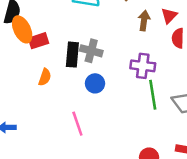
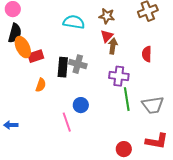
red triangle: (169, 16) -> (107, 36), moved
brown arrow: (144, 21) -> (113, 46), moved
blue circle: (95, 83) -> (81, 105), moved

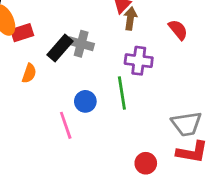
red semicircle: (147, 54) -> (178, 30), turned 140
black rectangle: (63, 67) -> (60, 48), turned 36
green line: (127, 99) -> (122, 93), moved
gray trapezoid: (153, 105) -> (187, 124), moved

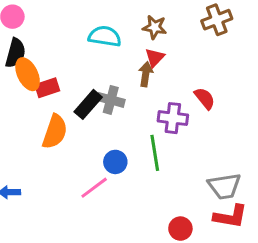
brown arrow: (130, 18) -> (146, 74), moved
red semicircle: (178, 30) -> (205, 98), moved
orange semicircle: (29, 73) -> (55, 132), size x1.6
pink line: (66, 125) -> (94, 188), turned 72

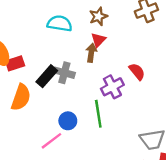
brown star: (155, 27) -> (98, 16), turned -30
purple cross: (173, 118) -> (112, 87), turned -35

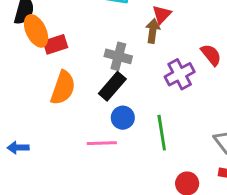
black rectangle: (47, 76) -> (112, 86), moved
green line: (98, 114) -> (162, 133), moved
pink line: (51, 141) -> (102, 143), turned 35

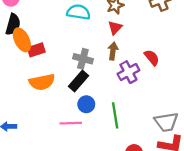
brown arrow: (153, 31) -> (113, 51), moved
orange semicircle: (63, 88) -> (42, 82), turned 60

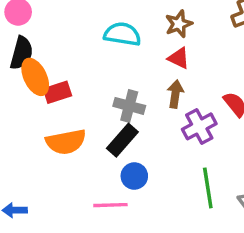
red triangle: (115, 28) -> (179, 58), turned -48
green line: (115, 115) -> (208, 188), moved

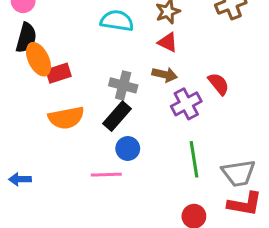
brown arrow: (175, 94) -> (165, 75), turned 95

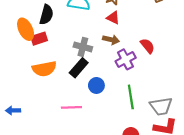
black semicircle: (26, 38) -> (46, 15), moved
blue circle: (128, 148) -> (96, 85), moved

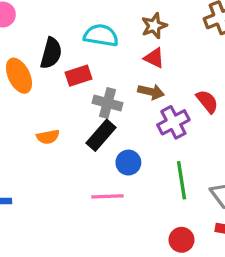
red rectangle: (39, 39) -> (78, 76), moved
orange semicircle: (44, 69) -> (48, 137), size x0.6
pink line: (71, 107) -> (107, 196), moved

